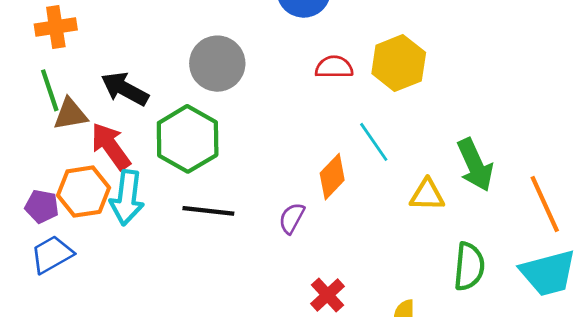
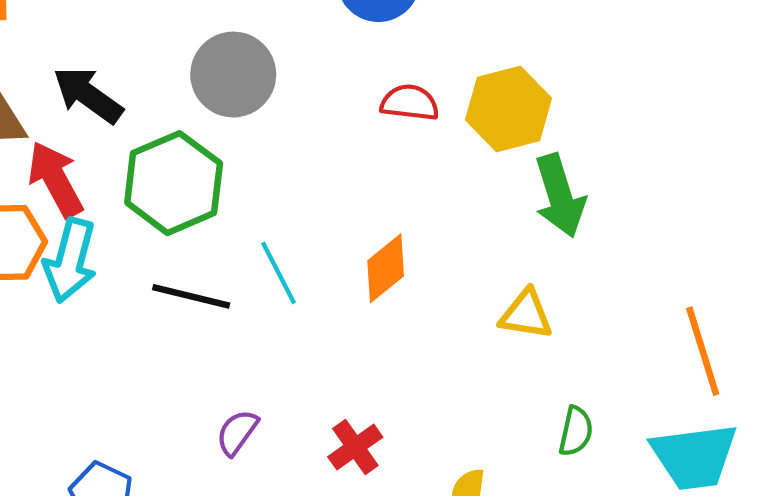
cyan line: (374, 142) -> (278, 273), moved
green arrow: (475, 165) -> (560, 196), moved
purple semicircle: (292, 218) -> (237, 432), moved
green semicircle: (469, 266) -> (576, 431), size x0.7

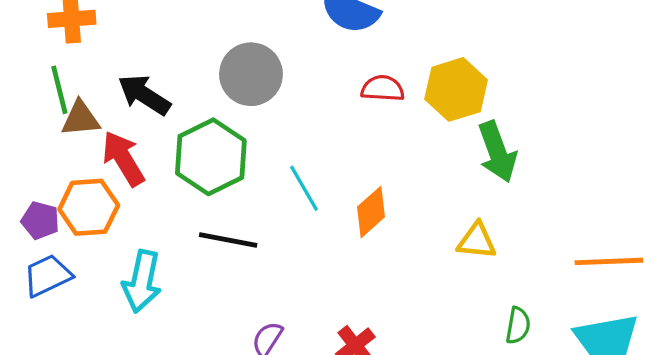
cyan arrow: (70, 260) -> (142, 281), moved
cyan line: (278, 273) -> (304, 188), moved
orange line: (703, 351) -> (609, 261), turned -72

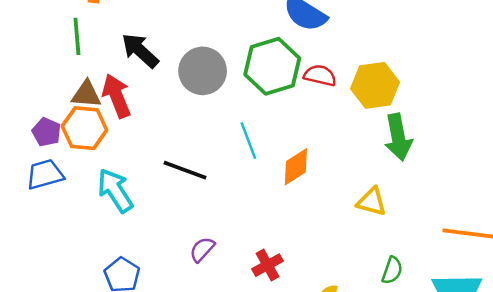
gray circle: (251, 74) -> (203, 71), moved
brown triangle: (81, 119) -> (86, 94), moved
green hexagon: (211, 157) -> (272, 66), moved
cyan arrow: (142, 281) -> (115, 190), turned 126

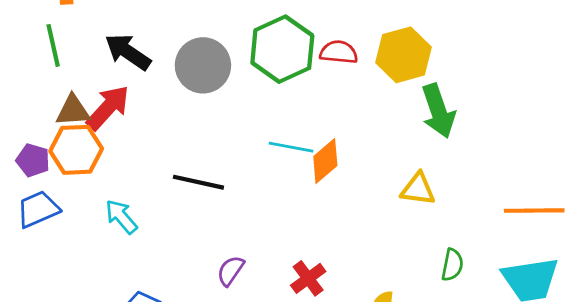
red arrow: (117, 96) -> (108, 108), turned 72
cyan line: (248, 141) -> (291, 147), moved, turned -51
cyan arrow: (115, 190) -> (121, 217), size x0.7

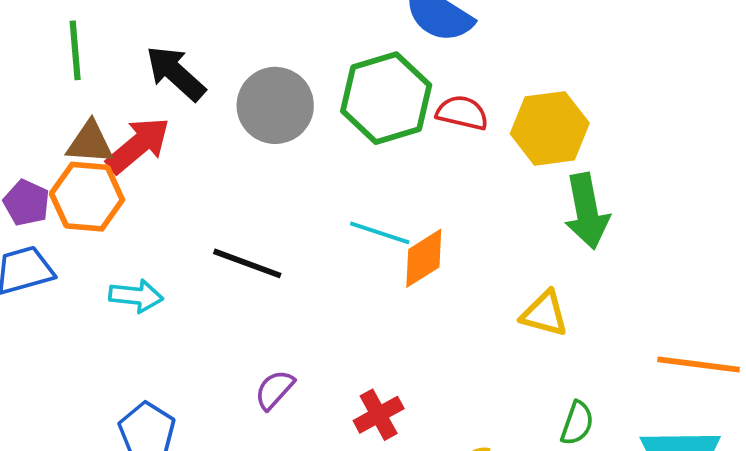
cyan arrow: (121, 217) -> (136, 296), turned 129

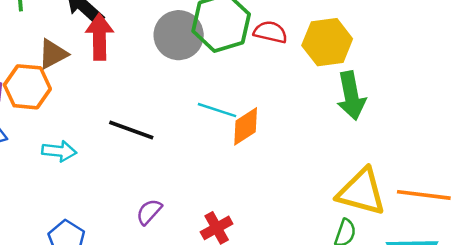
gray circle: (275, 105) -> (179, 35), moved
brown triangle: (90, 143) -> (53, 54), moved, turned -32
red arrow: (138, 145) -> (99, 37), moved, turned -51
yellow triangle: (545, 314) -> (361, 192), moved, size x1.6

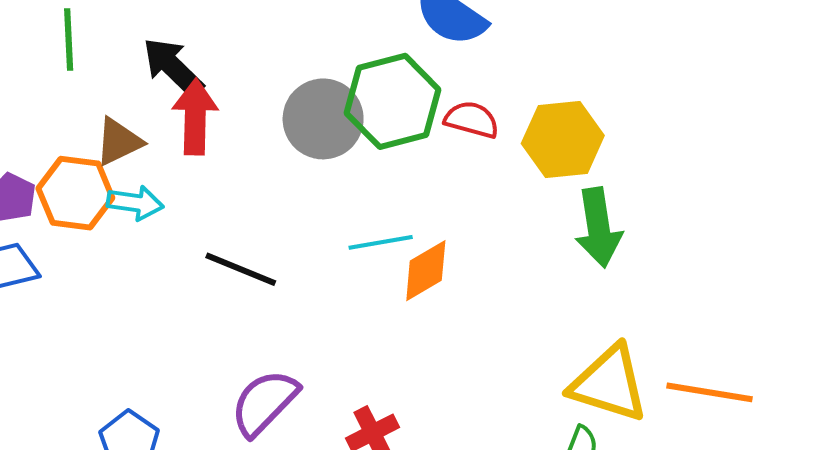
cyan line: (217, 110) -> (381, 242), turned -30
cyan arrow: (59, 151) -> (135, 203), moved
purple semicircle: (149, 212) -> (264, 403), size x1.6

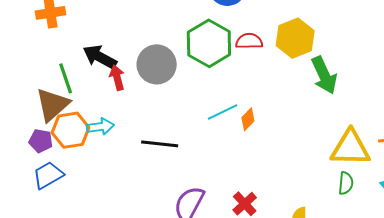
green line: (69, 40) -> (66, 78), moved
red arrow: (195, 117) -> (117, 78), size x0.7
gray circle: (323, 119) -> (157, 64), moved
brown triangle: (119, 142) -> (52, 105), moved, size x1.4
orange diamond: (426, 271) -> (248, 119), size x0.7

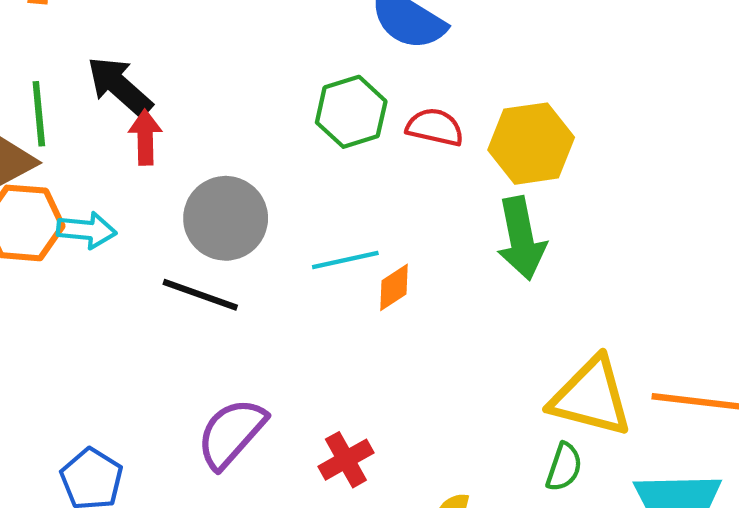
green hexagon: (209, 43) -> (351, 112), size x0.7
gray circle: (157, 64) -> (226, 218), moved
green arrow: (324, 75) -> (521, 238), moved

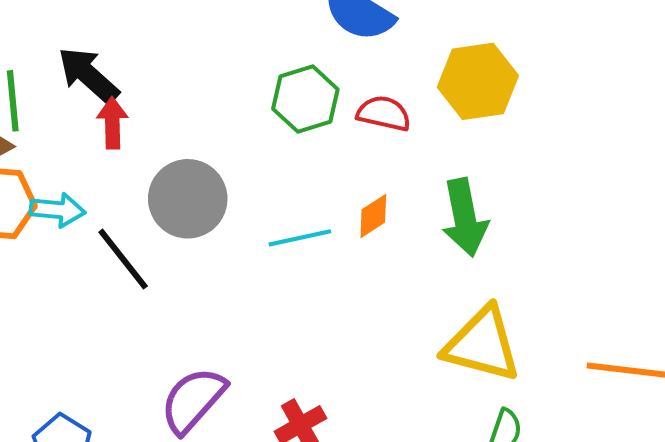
yellow hexagon: (531, 144) -> (478, 81), moved
orange diamond: (394, 287) -> (373, 216), moved
black line: (200, 295) -> (123, 259), moved, turned 32
yellow triangle: (591, 397) -> (482, 344), moved

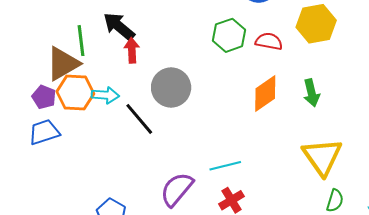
orange diamond: (373, 216) -> (265, 93), size x1.6
green arrow: (465, 218) -> (311, 93), size x0.7
cyan line: (300, 238) -> (225, 166), moved
yellow triangle: (482, 344) -> (322, 157), turned 42

